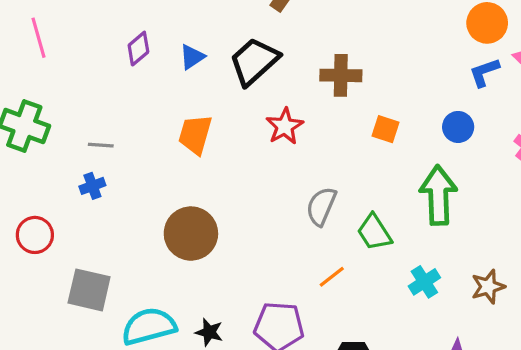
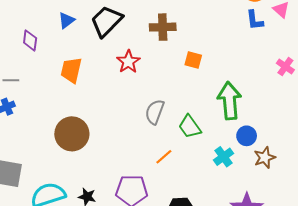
purple diamond: (138, 49) -> (30, 40), moved, turned -40
blue L-shape: (484, 72) -> (255, 20), turned -75
blue circle: (458, 127) -> (247, 136), moved

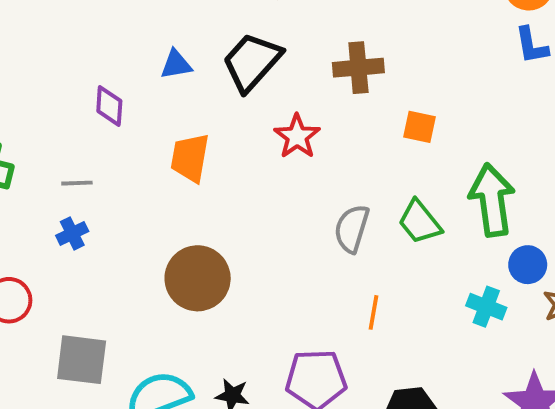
blue triangle: (66, 20) -> (176, 64), turned 30
green trapezoid: (190, 127) -> (420, 222), moved
orange line: (164, 157) -> (374, 312), turned -36
cyan cross: (224, 157) -> (486, 307), turned -30

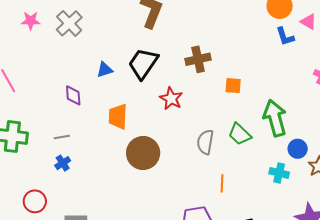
brown circle: (198, 278) -> (143, 153), moved

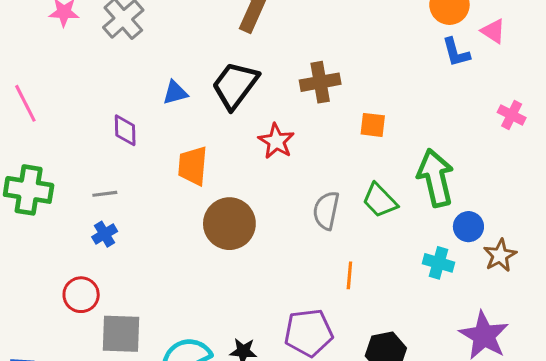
red circle: (35, 201) -> (81, 295), moved

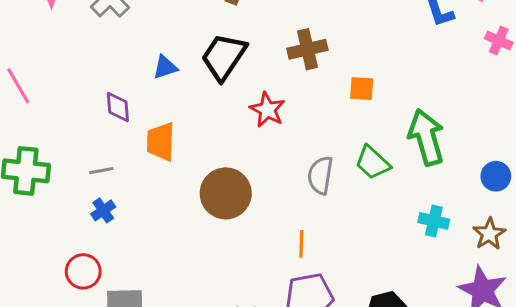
pink cross: (512, 115) -> (499, 40), moved
orange trapezoid: (193, 166) -> (161, 142), moved
blue circle: (468, 227) -> (496, 176), moved
brown star: (500, 255) -> (489, 234), moved
orange line: (349, 275) -> (301, 244), moved

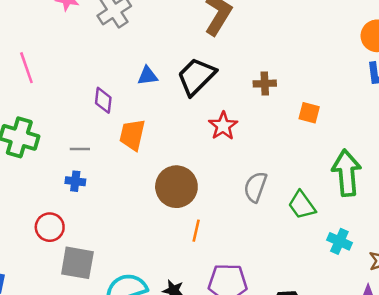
brown cross: (307, 49) -> (265, 84), size x0.7
orange square: (362, 89) -> (309, 113), moved
green trapezoid: (373, 163) -> (302, 205), moved
blue cross: (103, 210) -> (75, 181), turned 30
orange line: (301, 244) -> (196, 231), moved

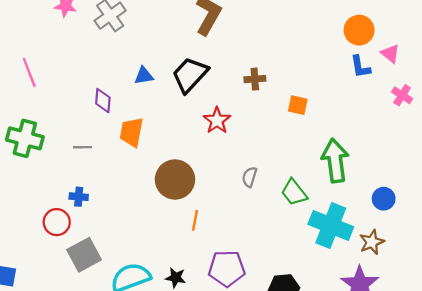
blue cross: (75, 181) -> (79, 197), moved
gray semicircle: (255, 187) -> (250, 177), size x0.7
cyan cross: (339, 241) -> (331, 225), size x1.8
gray square: (77, 263) -> (84, 255), turned -36

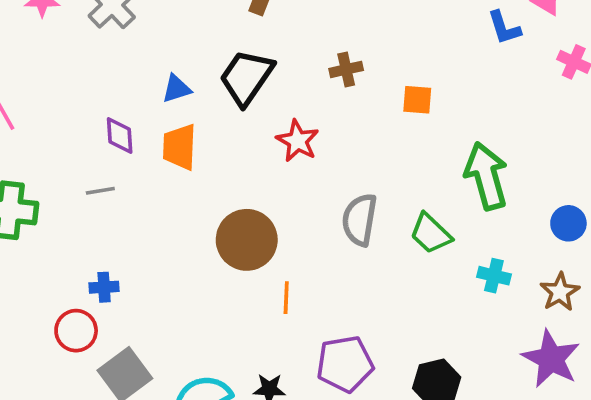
orange trapezoid: (131, 132) -> (179, 147), moved
gray line: (83, 147) -> (100, 191), moved
gray semicircle: (250, 177) -> (360, 220), size x1.6
cyan cross: (331, 225) -> (494, 276), size x0.5

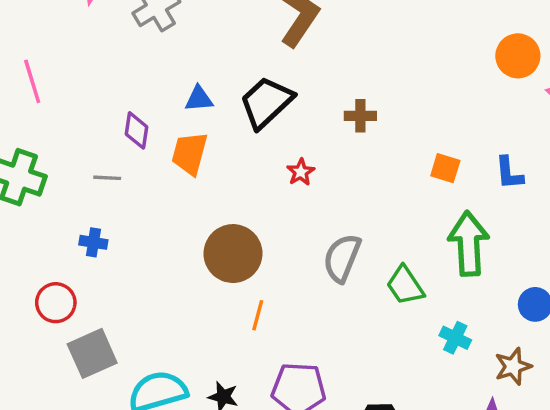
blue L-shape: (504, 28) -> (509, 173), moved
orange square: (417, 100) -> (445, 168), moved
red star: (298, 141) -> (301, 172), size x0.7
blue cross: (104, 287) -> (93, 242), moved

